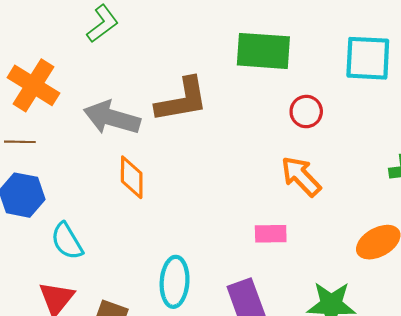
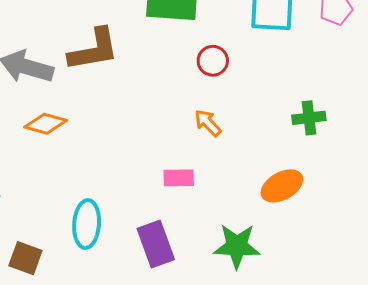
orange arrow: (301, 176) -> (208, 123), size x0.7
orange diamond: (132, 177) -> (46, 124), turned -75

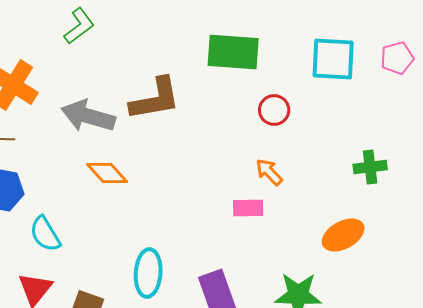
orange diamond: (46, 124) -> (107, 173), turned 33
pink rectangle: (179, 178) -> (248, 208), moved

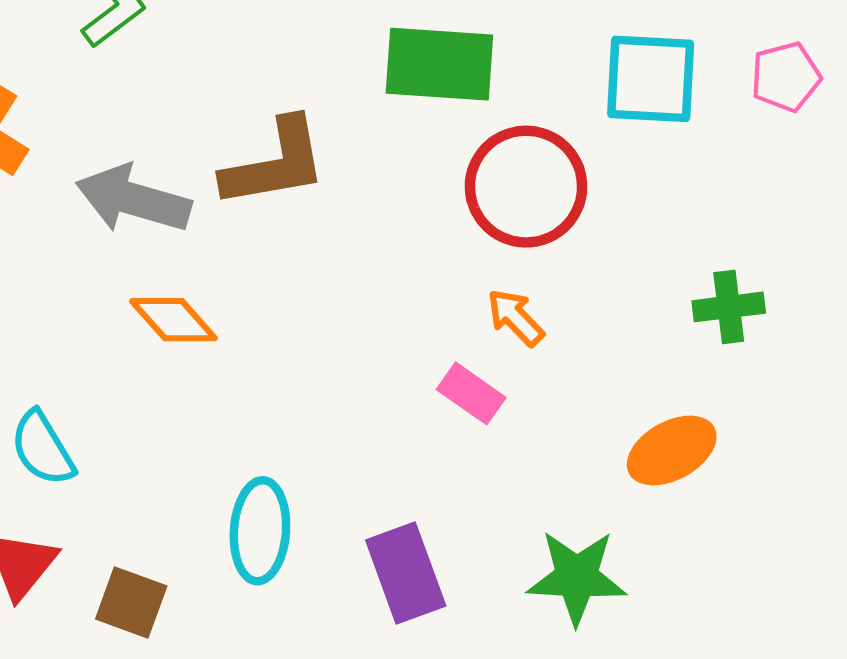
red circle: (274, 110) -> (526, 187), size x1.8
pink rectangle: (248, 208) -> (471, 393), turned 36

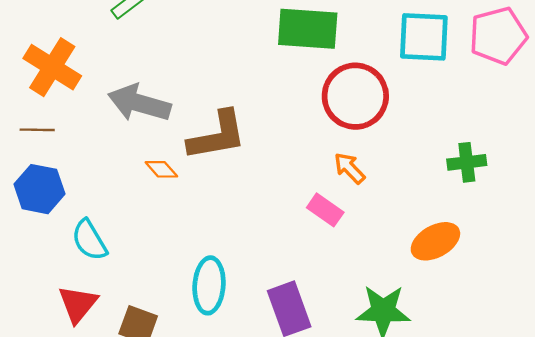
pink pentagon: (786, 77) -> (498, 36), size x1.5
brown L-shape: (275, 163) -> (217, 136), moved
orange diamond: (173, 320) -> (161, 169), size x0.7

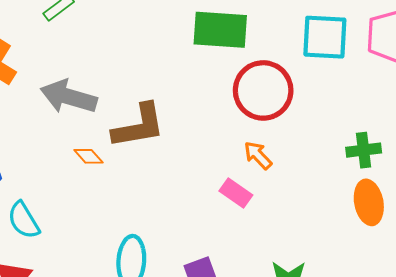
orange ellipse: (435, 241) -> (369, 202), moved, turned -72

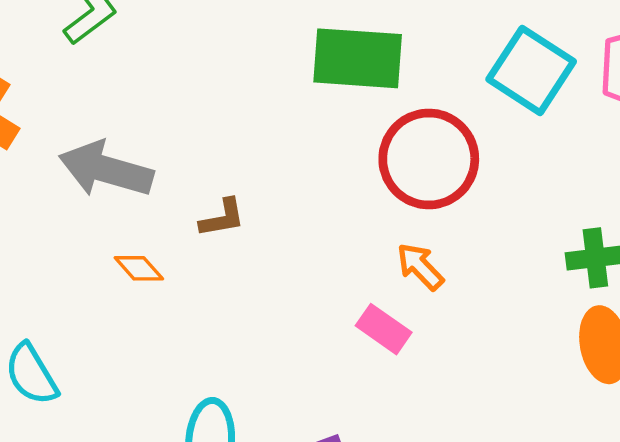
cyan square: (325, 37) -> (531, 70), turned 30
brown L-shape: (139, 126) -> (222, 218), size x0.5

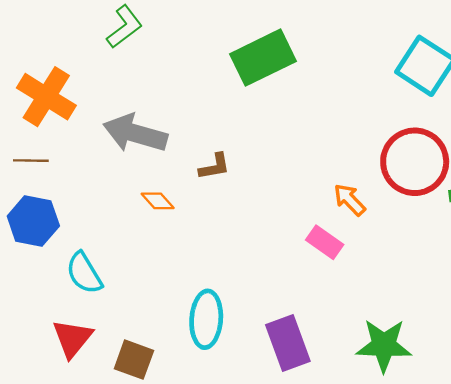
green rectangle: (358, 58) -> (263, 58), moved, turned -30
red circle: (429, 159) -> (415, 162), moved

